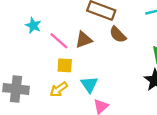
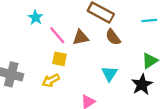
cyan triangle: (89, 84) -> (110, 74), moved

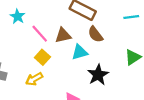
yellow square: (60, 59) -> (42, 57), turned 32
cyan triangle: (110, 74) -> (80, 52), moved, turned 42
black star: (142, 85) -> (98, 75), moved

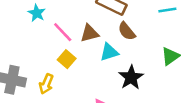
yellow arrow: (34, 79) -> (46, 84), moved, turned -36

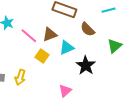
brown semicircle: (127, 31) -> (88, 29), moved
yellow square: (67, 59) -> (42, 56), moved

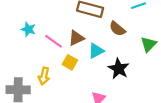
yellow arrow: (20, 77) -> (44, 76), moved

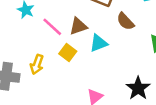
black star: (119, 69) -> (138, 88), moved

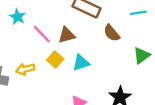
cyan triangle: (99, 43) -> (81, 63), moved
yellow arrow: (37, 64) -> (25, 69), turned 54

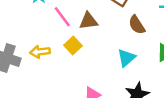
cyan triangle: (81, 63) -> (126, 58), moved, turned -30

